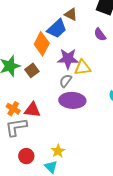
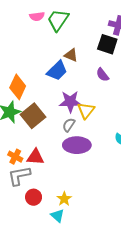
orange diamond: (42, 44) -> (18, 87), moved
yellow triangle: (83, 68) -> (86, 110), turned -42
brown square: (32, 70) -> (33, 116), size x1.6
red circle: (26, 156) -> (34, 197), moved

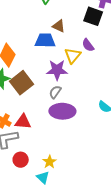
blue trapezoid: (57, 71) -> (45, 41), turned -135
yellow triangle: (86, 110) -> (73, 56), moved

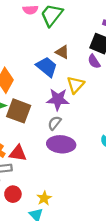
blue trapezoid: (45, 41) -> (47, 67), turned 35
purple semicircle: (88, 45) -> (94, 61), moved
brown square: (22, 83) -> (19, 111), turned -35

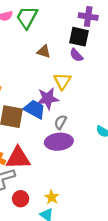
blue trapezoid: (47, 67) -> (35, 109), moved
gray semicircle: (54, 123) -> (60, 122), moved
red triangle: (18, 153) -> (18, 158), size x1.4

